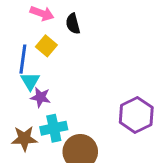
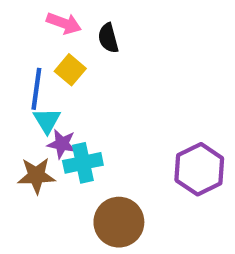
cyan cross: (54, 128) -> (83, 163), moved
brown star: (24, 138) -> (36, 176), moved

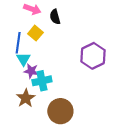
purple hexagon: (199, 169) -> (93, 56), moved
brown star: (36, 176) -> (26, 98), moved, turned -30

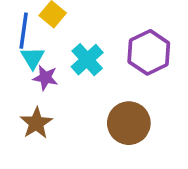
cyan cross: (42, 81) -> (87, 60), moved, turned -30
brown circle: (60, 111) -> (129, 123), moved

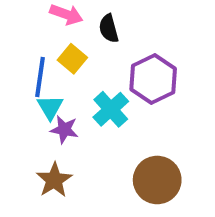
purple hexagon: (149, 52) -> (153, 79), moved

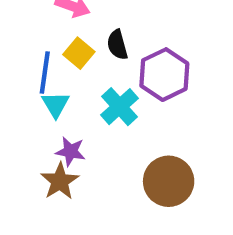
black semicircle: (109, 28) -> (117, 45), moved
purple star: (64, 129) -> (70, 151), moved

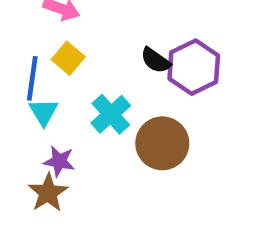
black semicircle: (117, 45) -> (156, 60), moved, turned -40
purple hexagon: (164, 75) -> (194, 67), moved
brown circle: (169, 181) -> (162, 143), moved

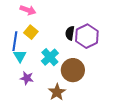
black semicircle: (156, 60) -> (70, 33), turned 64
brown star: (48, 193) -> (57, 92), moved

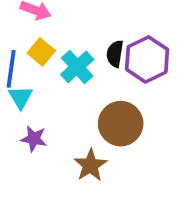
cyan cross: (50, 57) -> (77, 67), moved

